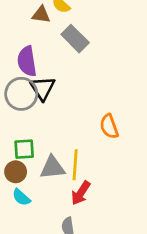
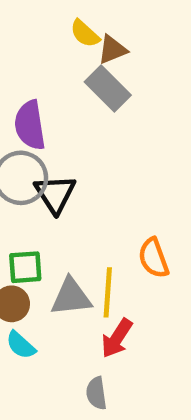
brown triangle: (41, 15) -> (112, 50), moved, turned -30
black triangle: (43, 88) -> (55, 194), moved
orange semicircle: (109, 126) -> (154, 258), moved

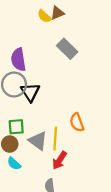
brown triangle: (112, 50) -> (57, 13), moved
gray rectangle: (108, 89) -> (67, 49), moved
gray triangle: (71, 297) -> (38, 141), turned 42

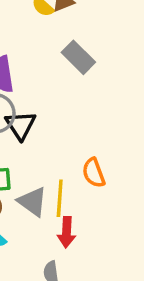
red arrow: (60, 160) -> (66, 232), turned -30

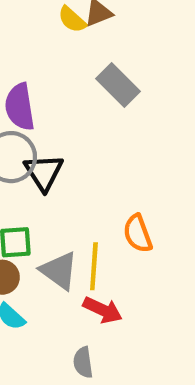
red arrow: (66, 232) -> (103, 310), turned -68

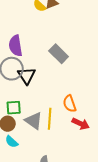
gray rectangle: (118, 85) -> (59, 54), moved
red arrow: (103, 310) -> (81, 124), moved

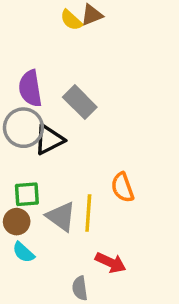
gray rectangle: (59, 54) -> (80, 102), moved
black triangle: (27, 76) -> (49, 140), turned 36
red arrow: (81, 124) -> (111, 263), moved

